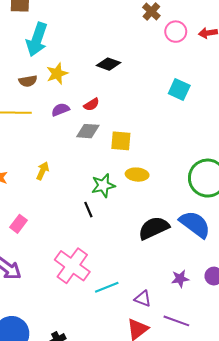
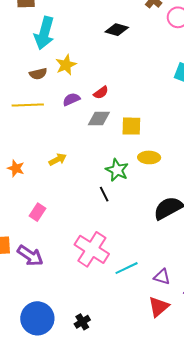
black diamond: (109, 64) -> (117, 30), moved
yellow arrow: (43, 171) -> (58, 159), turned 42
green star: (103, 185) -> (117, 170), turned -30

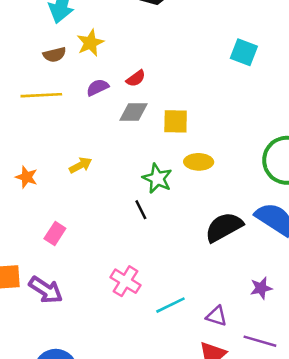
pink cross: (92, 249) -> (125, 281), size x0.7

